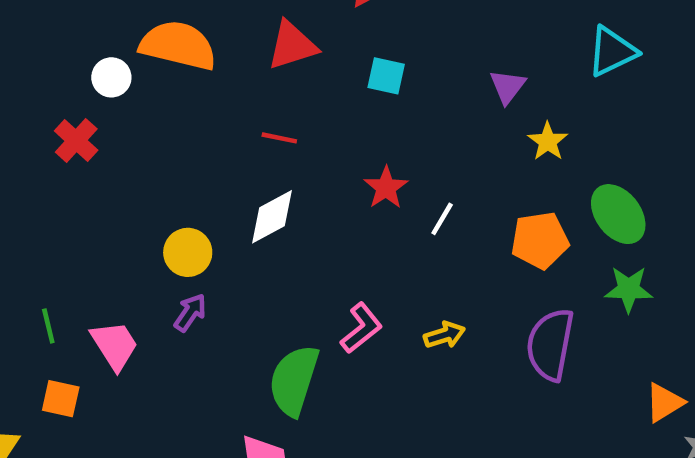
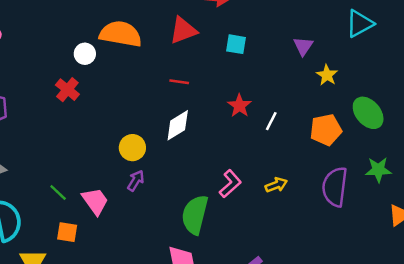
green star: (629, 289) -> (378, 170), moved
green line: (48, 326) -> (58, 192), turned -30

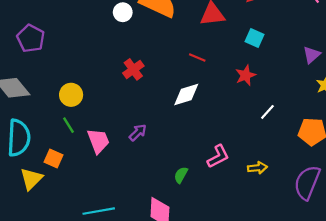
red cross: (67, 90) -> (133, 69), moved
red star: (239, 106) -> (246, 75), moved
yellow circle: (132, 148) -> (71, 95), moved
green semicircle: (195, 215) -> (181, 175), size x0.5
orange square: (67, 232) -> (53, 158), moved

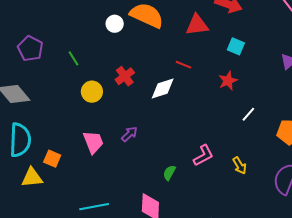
white diamond: (186, 94) -> (163, 89), moved
yellow circle: (71, 95) -> (92, 92), moved
green line: (68, 125) -> (74, 58), moved
yellow arrow: (257, 168) -> (240, 166), turned 66
yellow triangle: (31, 179) -> (32, 177), turned 40

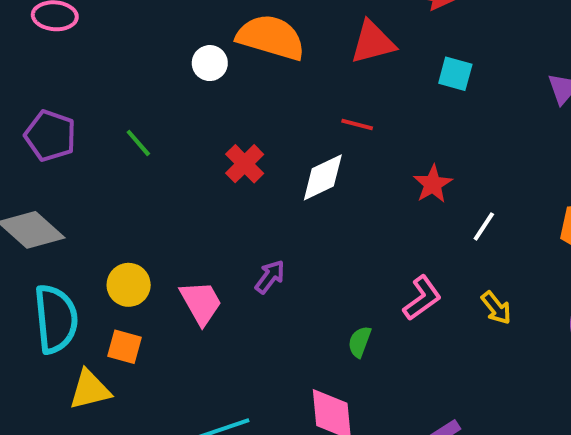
red star: (228, 81) -> (433, 184), moved
yellow circle: (92, 92) -> (129, 285), moved
white line: (248, 114) -> (484, 226), moved

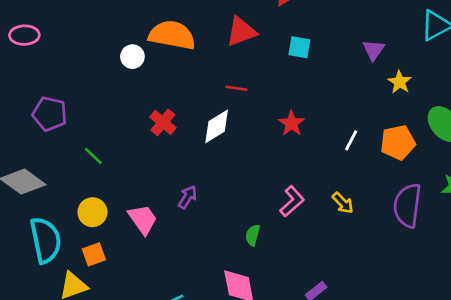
purple pentagon: (50, 136) -> (50, 114), moved
green line: (138, 143) -> (93, 156), moved
white line: (484, 226) -> (351, 140), moved
orange square: (124, 347) -> (94, 254), turned -30

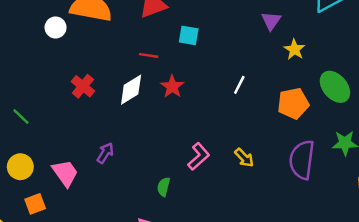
cyan square: (299, 47) -> (189, 35), moved
red star: (291, 123) -> (172, 87), moved
white line: (351, 140) -> (239, 85), moved
orange square: (94, 254) -> (35, 204), moved

